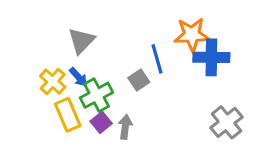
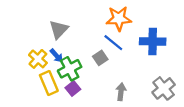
orange star: (192, 35) -> (119, 19), moved
blue line: (157, 59) -> (113, 43), turned -35
gray arrow: (125, 127) -> (121, 92), moved

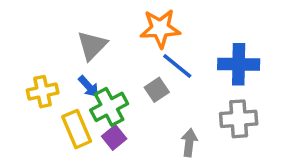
orange star: (119, 19) -> (160, 28), moved
yellow cross: (38, 59) -> (43, 92), moved, turned 36
gray cross: (164, 88) -> (239, 119), moved, turned 35

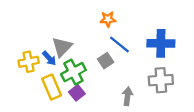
orange star: (160, 28) -> (108, 19), size x0.6
gray triangle: (92, 45) -> (62, 47), moved
blue arrow: (89, 86) -> (49, 58), moved

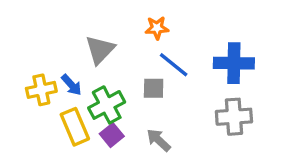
gray triangle: (62, 47) -> (100, 50), moved
gray square: (106, 61) -> (154, 88), turned 35
gray arrow: (127, 96) -> (159, 140), moved, turned -54

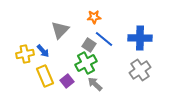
gray square: (154, 88) -> (89, 45), moved, turned 32
green cross: (107, 105) -> (86, 63), moved
gray cross: (234, 117) -> (140, 70), turned -30

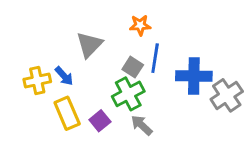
blue cross: (140, 38) -> (194, 76), moved
blue line: (104, 39) -> (155, 58), turned 60
gray cross: (140, 70) -> (227, 95), moved

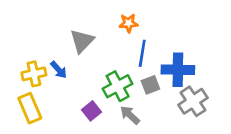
gray square: (133, 67) -> (150, 85), moved, turned 36
gray cross: (227, 95) -> (193, 101), moved
yellow rectangle: (67, 113) -> (30, 108), moved

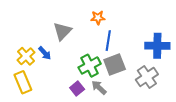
blue cross: (178, 70) -> (157, 46), moved
yellow cross: (34, 74) -> (26, 56), turned -30
gray square: (150, 85) -> (115, 65), size x1.5
purple square: (92, 111) -> (77, 89), moved

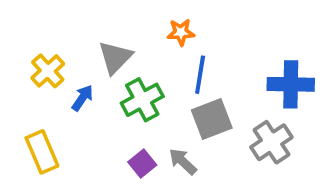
blue arrow: (45, 53) -> (82, 98), turned -104
yellow cross: (26, 56) -> (48, 71), moved
green cross: (90, 66) -> (142, 100), moved

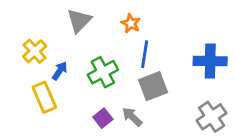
orange star: (181, 32) -> (131, 23), turned 30
gray triangle: (115, 57) -> (79, 21), moved
gray cross: (271, 142) -> (212, 117), moved
yellow rectangle: (42, 152) -> (44, 97), moved

